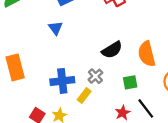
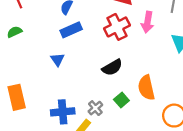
black semicircle: (112, 50) -> (112, 67), moved
green square: (130, 82) -> (121, 100), moved, turned -32

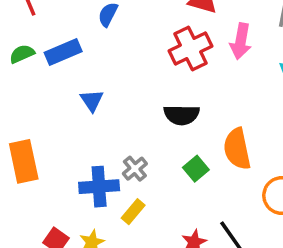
blue rectangle: (71, 30) -> (63, 52), moved
black semicircle: (112, 67) -> (182, 115), turned 30
gray cross: (95, 108) -> (135, 169), moved

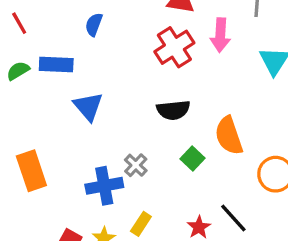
blue rectangle: (63, 52) -> (56, 65), turned 32
blue triangle: (92, 100) -> (88, 106), size x1.4
yellow rectangle: (133, 212) -> (141, 224), moved

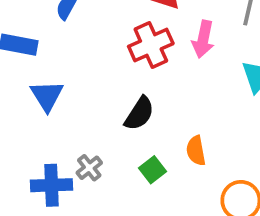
black semicircle: (173, 110) -> (139, 114), turned -60
orange semicircle: (229, 136) -> (196, 151), size x0.7

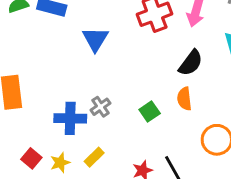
blue triangle: (47, 96) -> (95, 39), moved
black semicircle: (139, 114) -> (191, 63), moved

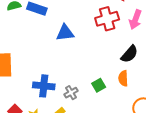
blue triangle: (95, 39) -> (65, 33), turned 48
gray cross: (100, 107) -> (71, 93), moved

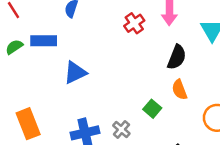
red cross: (107, 19) -> (134, 23), size x0.7
blue triangle: (65, 33) -> (75, 72), moved

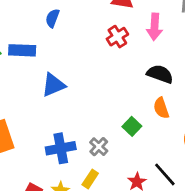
black semicircle: (177, 57) -> (160, 74), turned -95

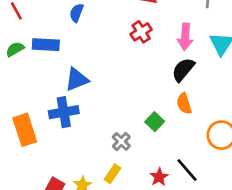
pink arrow: (155, 27) -> (185, 37), moved
black semicircle: (160, 74) -> (183, 70), turned -70
blue cross: (61, 148) -> (64, 112), moved

